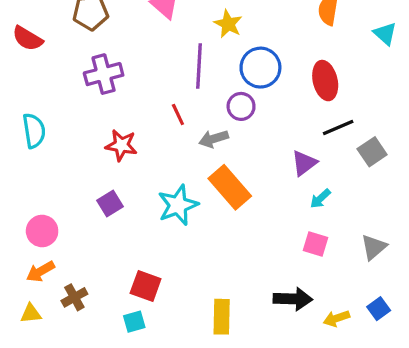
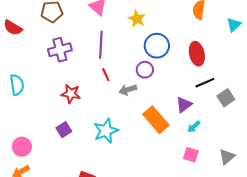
cyan triangle: (385, 34) -> (234, 25), turned 35
purple line: (199, 66) -> (101, 45), moved
orange rectangle: (230, 187) -> (156, 120), moved

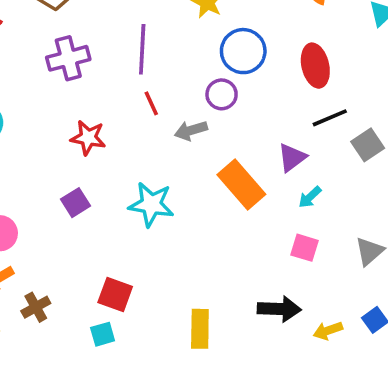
cyan star: (106, 131) -> (151, 204), turned 30

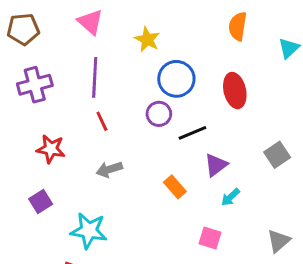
black line: (330, 118) -> (192, 133), moved
gray arrow: (191, 130) -> (109, 169), moved
orange rectangle: (241, 185) -> (175, 187), size x0.6
cyan star: (151, 204) -> (89, 231), moved
pink square: (304, 248) -> (210, 238), moved

